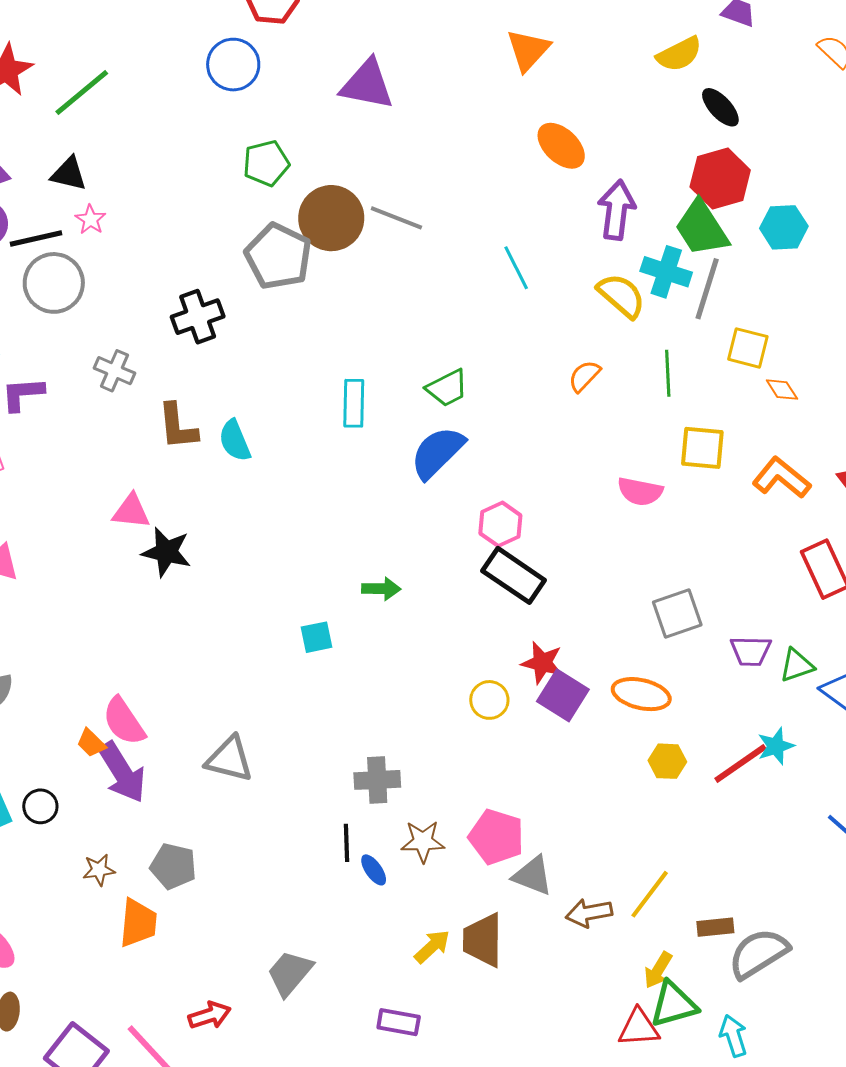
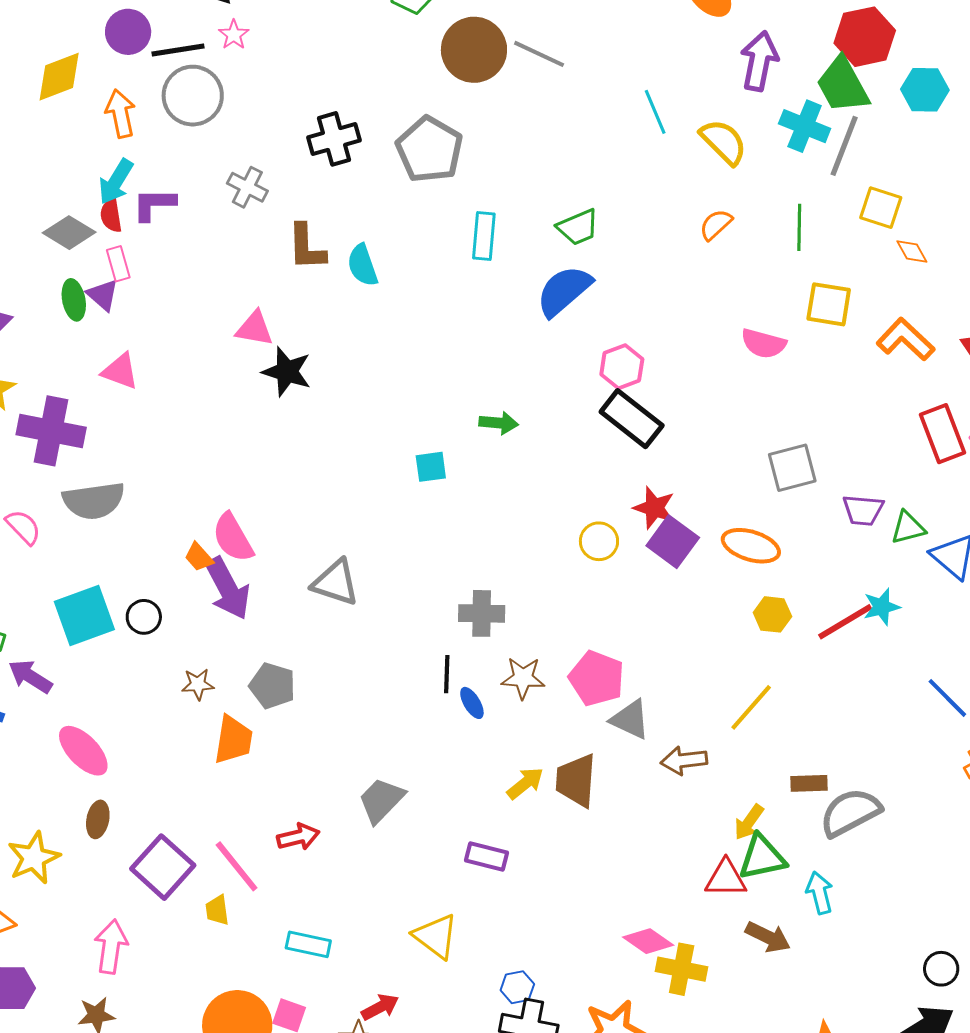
gray pentagon: (278, 256) -> (430, 149), moved
yellow semicircle: (621, 296) -> (724, 142), moved
yellow line: (650, 894) -> (751, 707), moved

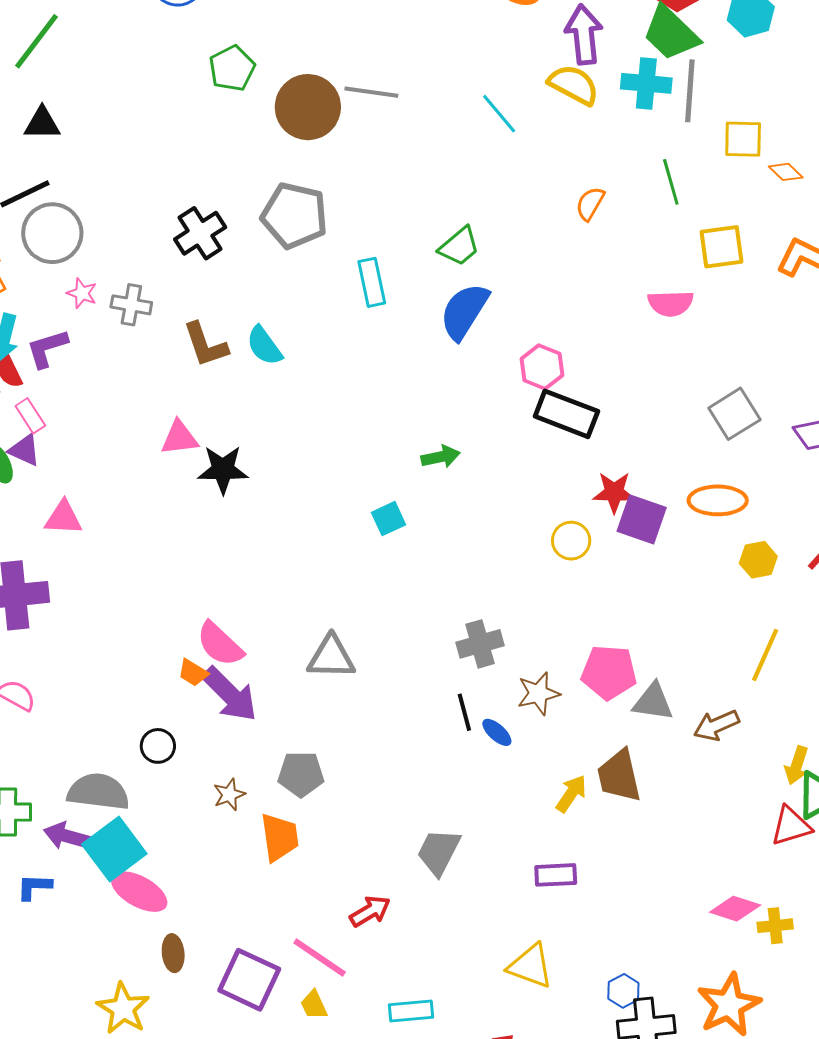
pink star: (234, 35) -> (82, 293), moved
yellow semicircle: (724, 142) -> (574, 85), moved
gray semicircle: (94, 501) -> (98, 792), moved, turned -148
cyan square: (84, 616) -> (114, 849), moved
yellow cross: (682, 969) -> (775, 926), size x0.7

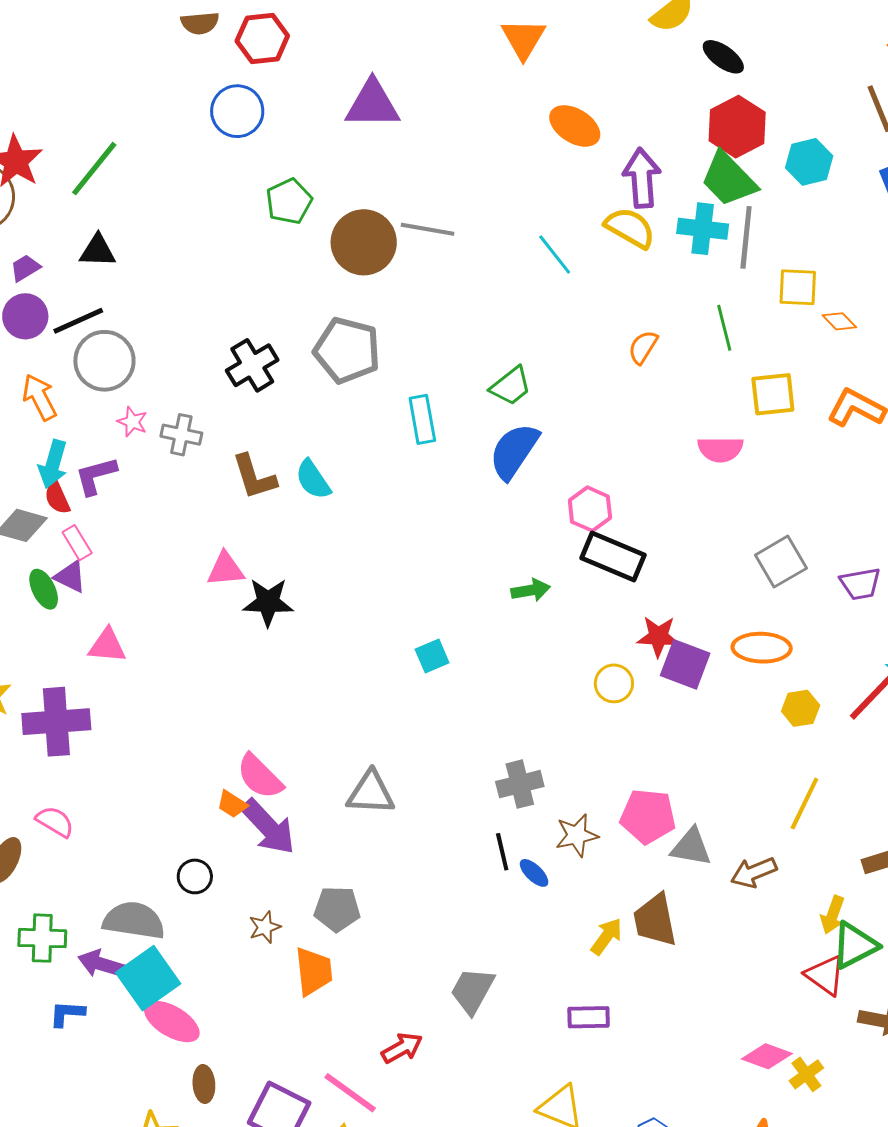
green arrow: (441, 457) -> (531, 590), moved
red triangle: (791, 826) -> (825, 975), turned 51
yellow cross: (775, 926) -> (806, 1074), turned -32

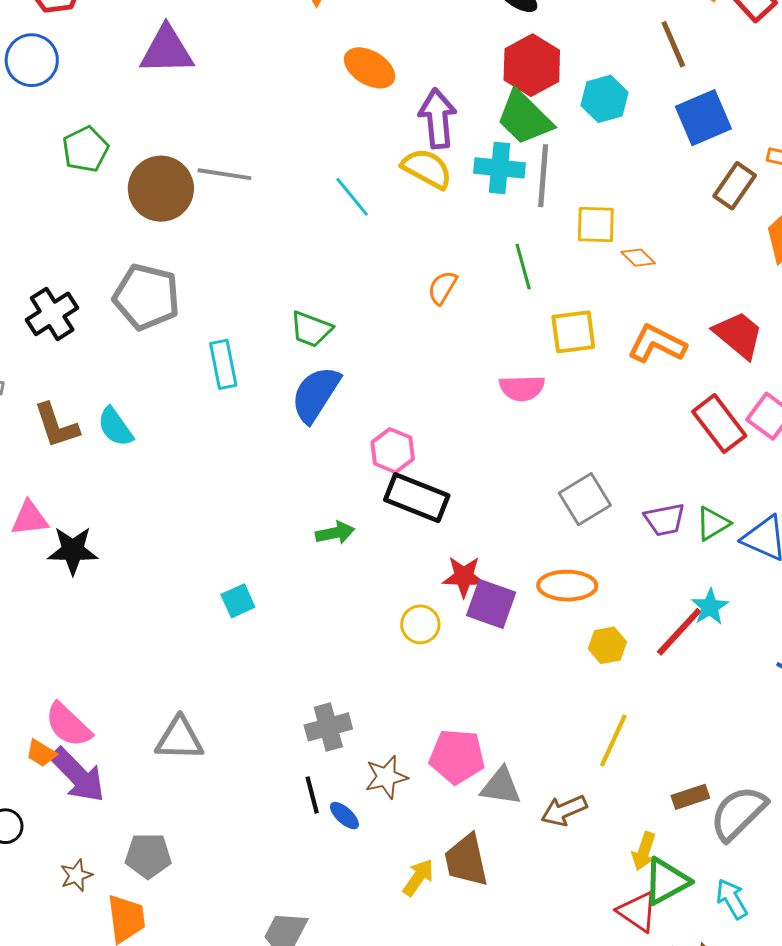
green trapezoid: (511, 386) -> (311, 329), turned 60

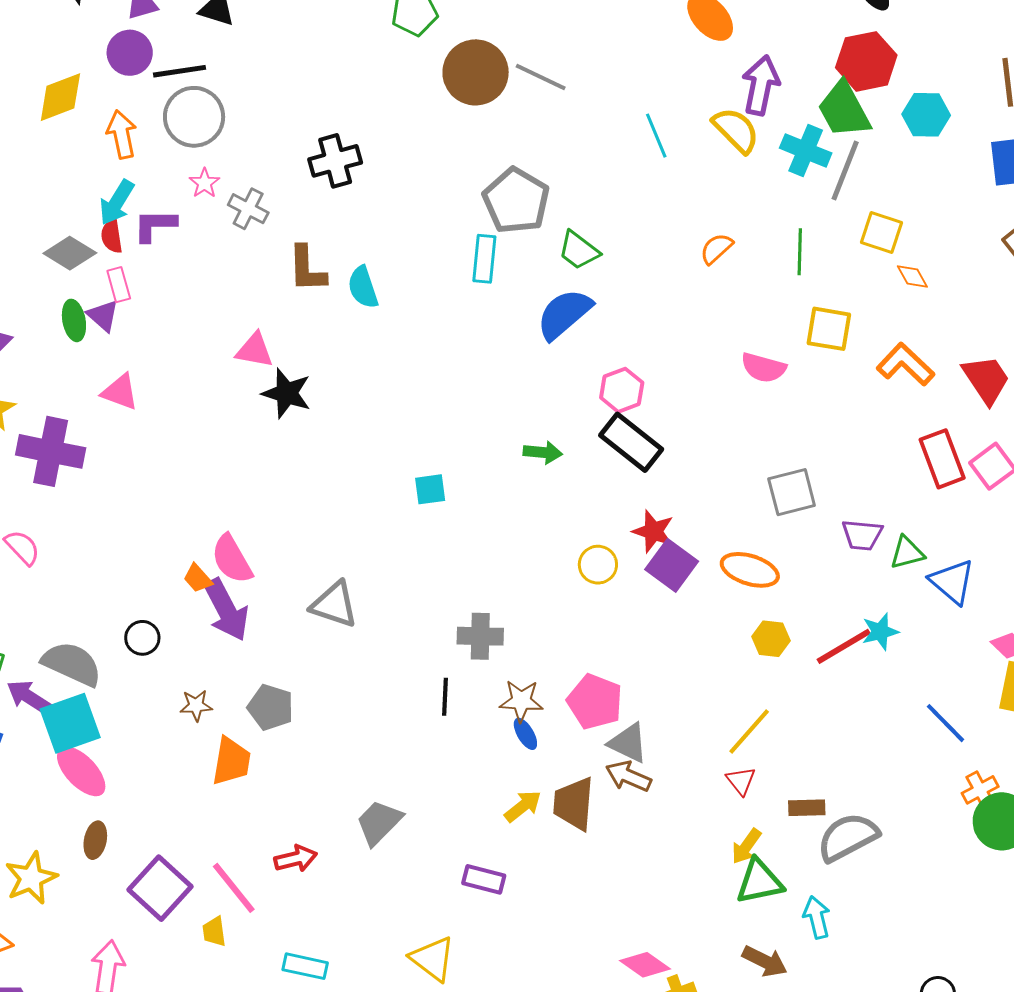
gray pentagon: (147, 297) -> (516, 201), moved
brown arrow: (564, 810) -> (628, 776), moved, turned 30
blue ellipse: (344, 816) -> (525, 734), moved
red triangle: (638, 912) -> (741, 781), moved, size x0.7

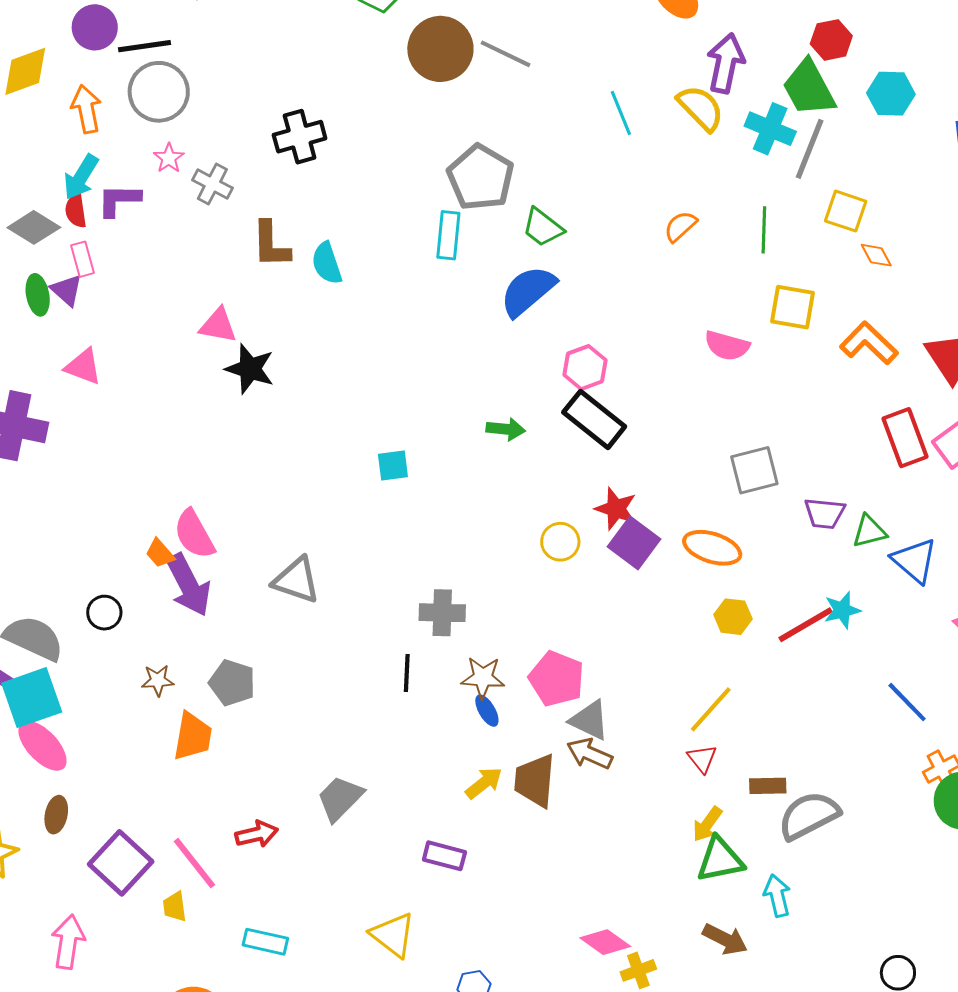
red hexagon: (866, 61) -> (831, 40), size x0.7

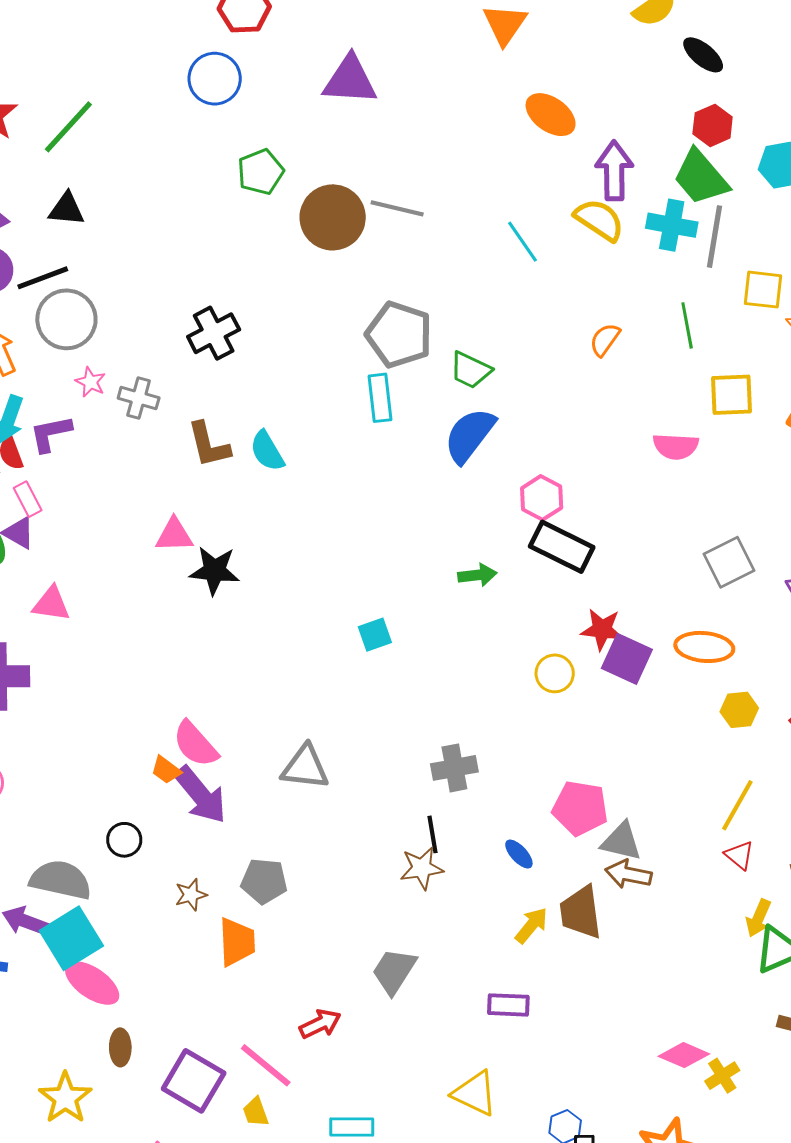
brown star: (483, 678) -> (422, 868), moved

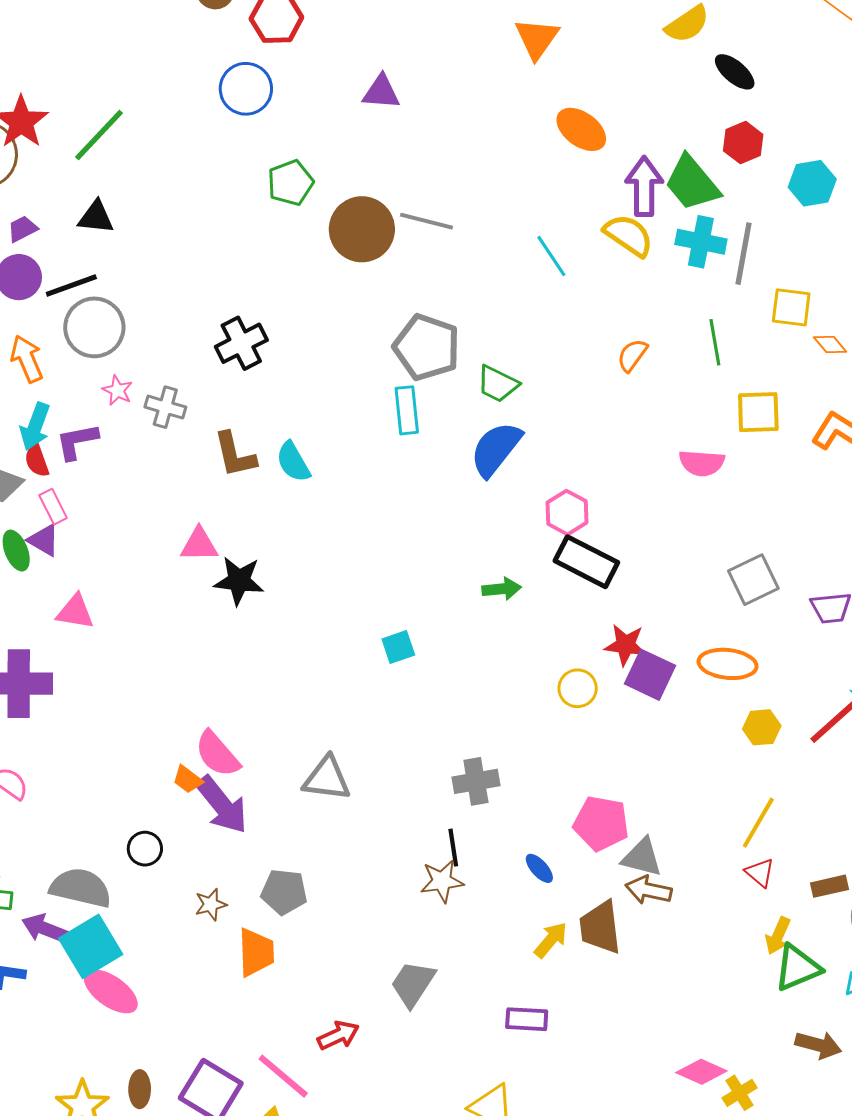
purple triangle: (350, 80) -> (381, 92), size x0.7
green trapezoid: (701, 177) -> (692, 183), moved
brown ellipse: (120, 1047) -> (140, 1089), moved

